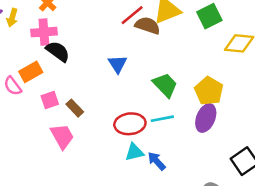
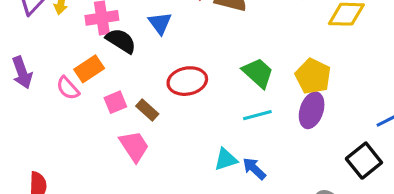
blue triangle: (117, 64) -> (160, 23), moved
red ellipse: (130, 124) -> (187, 81), moved

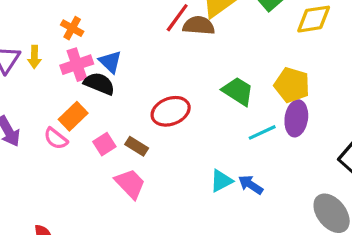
blue triangle: (160, 23) -> (110, 62), moved
cyan line: (257, 115) -> (262, 132), moved

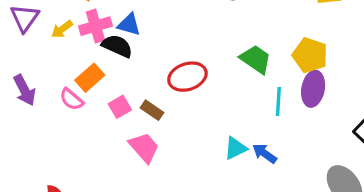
yellow arrow: (34, 57) -> (62, 29), moved, turned 50
blue triangle: (110, 62) -> (129, 25), turned -30
cyan line: (262, 132) -> (278, 101), turned -64

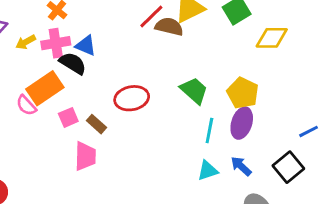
orange rectangle: (90, 78) -> (45, 88), size x1.4
pink trapezoid: (144, 147) -> (85, 156), turned 36
cyan triangle: (235, 148) -> (208, 171), moved
blue arrow: (265, 153) -> (241, 166), moved

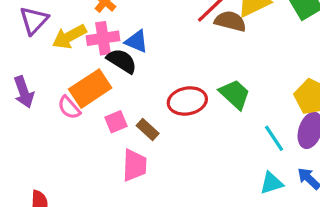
yellow arrow: (26, 42) -> (69, 37), size x1.5
green trapezoid: (194, 90) -> (235, 94), moved
cyan line: (209, 130) -> (274, 138), turned -45

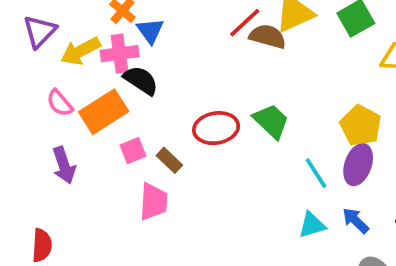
blue triangle: (137, 41) -> (150, 31), moved, turned 30
purple arrow: (24, 92) -> (64, 165), moved
pink semicircle: (69, 108) -> (60, 103), moved

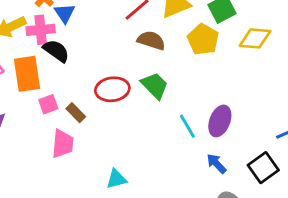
brown semicircle: (268, 36) -> (151, 40), moved
orange rectangle: (104, 112) -> (27, 74), turned -68
yellow pentagon: (361, 126) -> (203, 39), moved
cyan triangle: (312, 225) -> (116, 179), moved

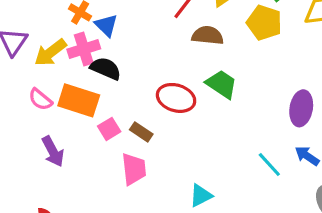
orange rectangle: (27, 74) -> (79, 100), turned -52
red ellipse: (112, 89) -> (176, 98), turned 36
cyan line: (187, 126) -> (269, 164), moved

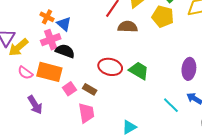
yellow arrow: (50, 53) -> (18, 47), moved
green trapezoid: (222, 84) -> (139, 71), moved

